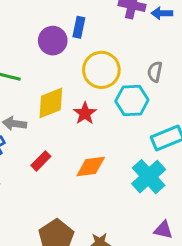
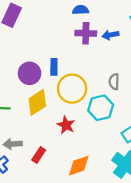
blue rectangle: (79, 27) -> (54, 67), moved
yellow diamond: (51, 103) -> (37, 102), moved
red rectangle: (41, 161) -> (39, 155), moved

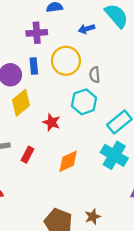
purple cross: (86, 33) -> (37, 33), moved
yellow circle: (72, 89) -> (66, 61), moved

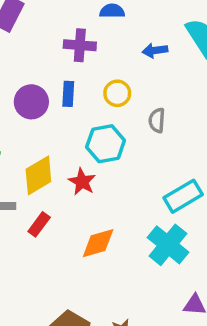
yellow circle: (66, 61) -> (117, 93), size x0.6
cyan hexagon: (84, 102) -> (106, 144), moved
yellow diamond: (21, 103) -> (38, 175), moved

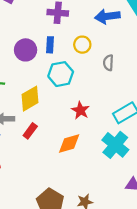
blue arrow: (155, 50) -> (107, 16), size x1.5
cyan hexagon: (106, 144) -> (61, 74), moved
red star: (82, 182) -> (80, 110), moved

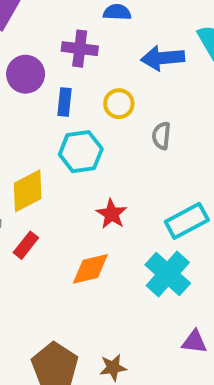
purple circle: (26, 50) -> (26, 74), moved

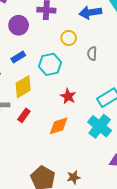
blue rectangle: (65, 102) -> (18, 57), moved, turned 56

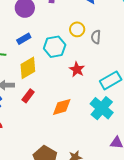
yellow circle: (69, 38) -> (77, 29), moved
red star: (68, 96) -> (77, 69), moved

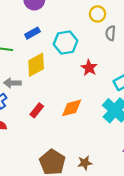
yellow circle: (77, 29) -> (97, 14), moved
red rectangle: (28, 96) -> (37, 110), moved

